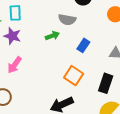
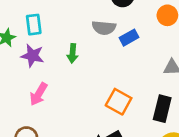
green arrow: (52, 36) -> (73, 53), moved, turned 120
blue rectangle: (83, 45) -> (129, 38), moved, turned 32

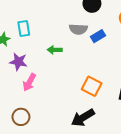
green arrow: (73, 53) -> (55, 50), turned 88
purple star: (32, 56) -> (18, 62), moved

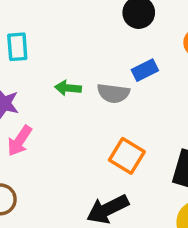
gray semicircle: (78, 29) -> (113, 93), moved

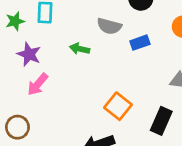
gray semicircle: (113, 93) -> (109, 26), moved

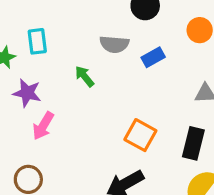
green arrow: (80, 49) -> (84, 76), turned 48

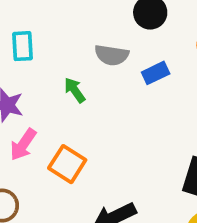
orange square: (140, 135) -> (67, 164), moved

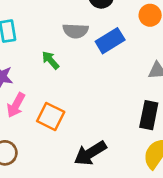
blue rectangle: (156, 73) -> (110, 41), size x1.4

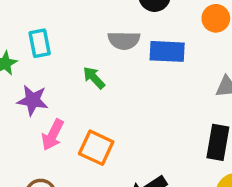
blue rectangle: (110, 41) -> (167, 51), turned 36

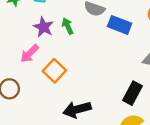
purple star: (33, 100) -> (43, 27), moved

